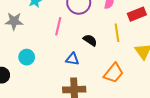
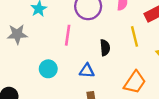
black semicircle: (90, 40) -> (105, 48), turned 56
cyan circle: (27, 57) -> (48, 69), moved

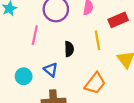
cyan circle: (48, 69) -> (24, 76), moved
blue triangle: (87, 71) -> (51, 70), turned 32

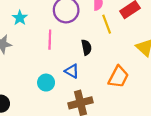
yellow line: (98, 40) -> (107, 24), moved

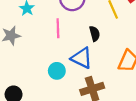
blue triangle: (72, 71) -> (82, 58), size x1.5

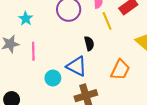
pink line: (58, 28) -> (33, 51), moved

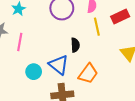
orange trapezoid: (120, 70) -> (88, 74), moved

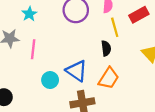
black semicircle: (75, 45) -> (106, 48), moved

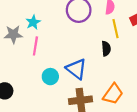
cyan star: (29, 14) -> (33, 22), moved
orange trapezoid: (109, 78) -> (113, 94), moved

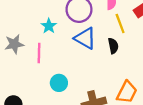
cyan star: (33, 22) -> (49, 26), moved
blue triangle: (76, 69) -> (85, 38), moved

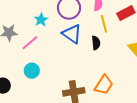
pink line: (39, 53) -> (30, 43), turned 42
cyan circle: (59, 83) -> (32, 71), moved

